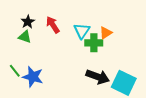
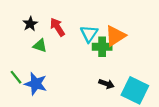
orange triangle: (106, 33) -> (115, 36), size x1.5
green triangle: (25, 37) -> (40, 46), moved
black arrow: (98, 77) -> (106, 84), size x0.6

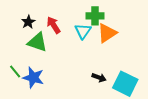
green triangle: (40, 46) -> (37, 42), size x1.5
green cross: (102, 47) -> (95, 16), moved

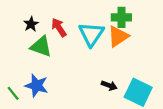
green cross: (95, 16) -> (121, 17), moved
cyan triangle: (83, 31) -> (91, 34), size x1.4
green line: (15, 72) -> (13, 93), moved

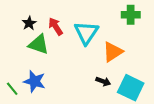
green cross: (121, 17) -> (131, 15), moved
orange triangle: (118, 36) -> (113, 52), moved

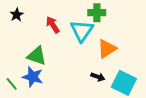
green cross: (131, 15) -> (97, 13), moved
black star: (29, 23) -> (17, 15), moved
green triangle: (39, 44) -> (37, 56), moved

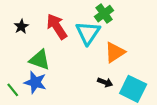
green cross: (97, 13) -> (104, 14), turned -36
black star: (17, 15) -> (21, 26), moved
red arrow: (53, 25) -> (57, 26), size x1.4

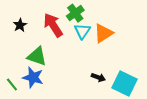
green cross: (104, 14) -> (75, 13), moved
cyan triangle: (88, 33) -> (82, 31), size x0.7
orange triangle: (115, 52) -> (103, 33), moved

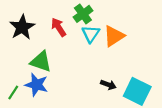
black star: (20, 25) -> (22, 27), size x1.6
red arrow: (53, 25) -> (59, 27), size x0.7
green line: (12, 84) -> (13, 92), turned 72

